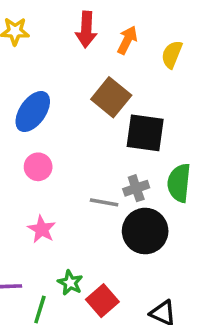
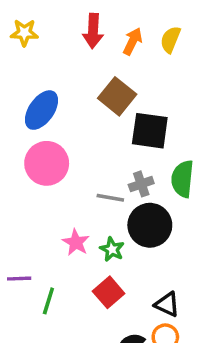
yellow semicircle: (172, 54) -> (170, 40), moved
pink circle: (38, 167) -> (47, 163), size x1.6
pink star: (42, 229) -> (76, 242), moved
green star: (70, 283) -> (112, 249), moved

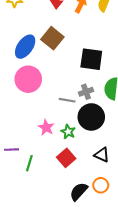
brown square: (117, 96) -> (52, 38), moved
black triangle: (167, 304) -> (102, 155), moved

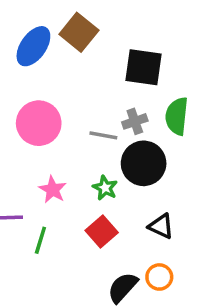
pink circle: (28, 79) -> (39, 123), moved
pink star: (46, 127) -> (53, 190), moved

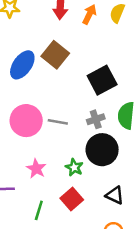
black square: (144, 67) -> (102, 80), turned -36
gray line: (103, 135) -> (58, 122), moved
green line: (40, 240) -> (39, 210), moved

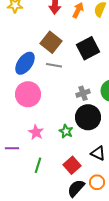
blue ellipse: (22, 65) -> (25, 63), moved
black square: (102, 80) -> (88, 48), moved
gray line: (58, 122) -> (54, 65), moved
red square: (72, 199) -> (72, 165), moved

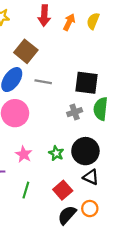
brown square: (51, 42) -> (26, 51), moved
black square: (88, 48) -> (87, 83), moved, turned 35
black circle: (88, 117) -> (85, 151), moved

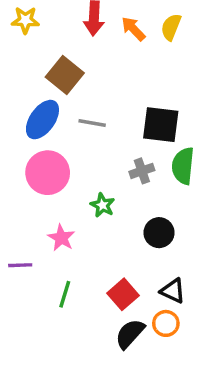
orange arrow: (69, 22) -> (133, 29), turned -70
black circle: (85, 151) -> (159, 233), size x0.7
green star: (56, 153) -> (102, 205), moved
black triangle: (91, 177) -> (173, 291), moved

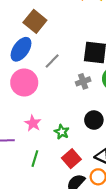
gray line: (92, 123) -> (52, 61), moved, turned -56
green star: (102, 205) -> (62, 132), moved

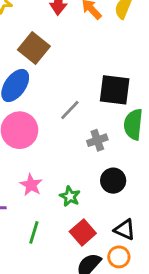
gray line: (52, 61) -> (70, 110), moved
gray cross: (83, 81) -> (97, 140), moved

